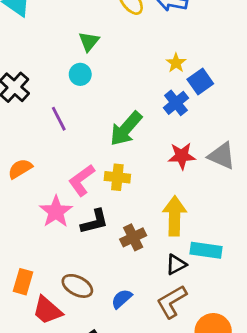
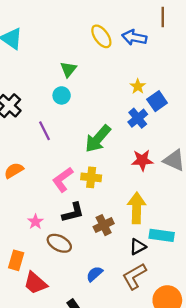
pink star: (56, 212) -> (35, 222), moved, size x0.6
brown ellipse: (77, 286) -> (59, 243), moved

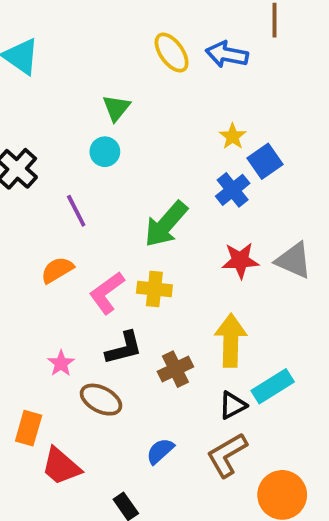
orange semicircle: (14, 170) -> (57, 270), moved
cyan rectangle: (162, 235) -> (273, 386), turned -40

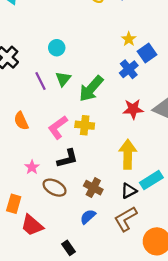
green triangle: (116, 108) -> (63, 79), moved
orange semicircle: (57, 270) -> (21, 121), moved, turned -84
brown cross: (175, 369) -> (93, 188), moved, turned -36

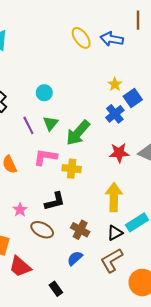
pink L-shape: (58, 127) -> (45, 157), moved, turned 45

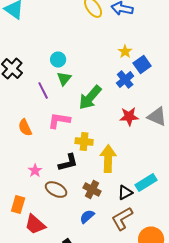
green triangle: (51, 123) -> (64, 79), moved
yellow cross: (72, 169) -> (84, 142), moved
yellow arrow: (114, 197) -> (108, 159), moved

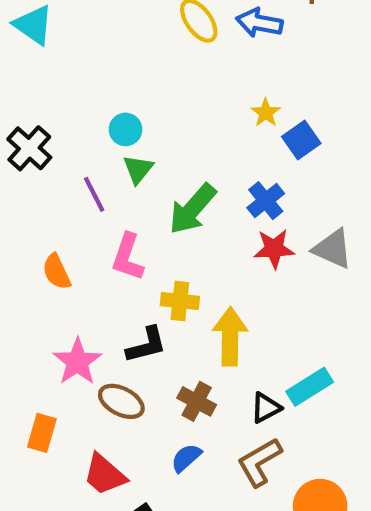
blue cross: (125, 80) -> (266, 201), moved
pink L-shape: (59, 121) -> (128, 257), turned -80
pink star: (35, 171) -> (77, 362), size x1.6
red trapezoid: (35, 225) -> (105, 475), moved

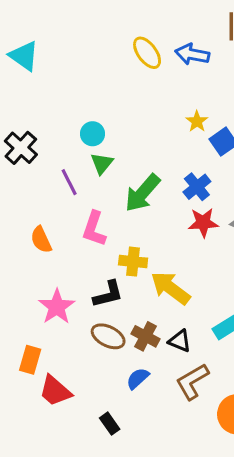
yellow arrow: (230, 337) -> (170, 288), turned -54
brown ellipse: (121, 401) -> (108, 336), moved
black triangle: (266, 408) -> (180, 341), moved, turned 50
red trapezoid: (105, 475) -> (55, 391), moved

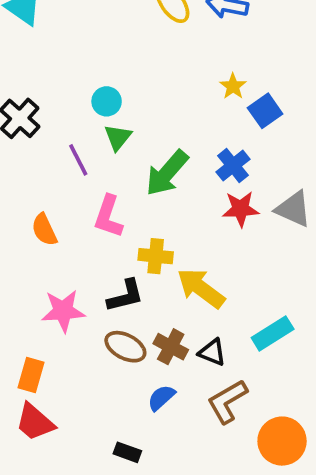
pink star: (57, 307) -> (63, 311), turned 30
red trapezoid: (55, 391) -> (35, 422), moved
black rectangle: (110, 424) -> (127, 452), turned -35

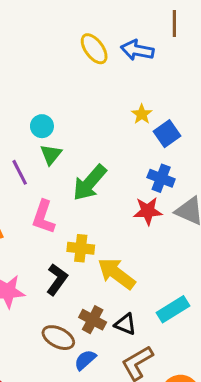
blue cross: (233, 166) -> (161, 178), moved, turned -30
black L-shape: (125, 296) -> (57, 279), turned -40
brown ellipse: (125, 347) -> (58, 338), moved

